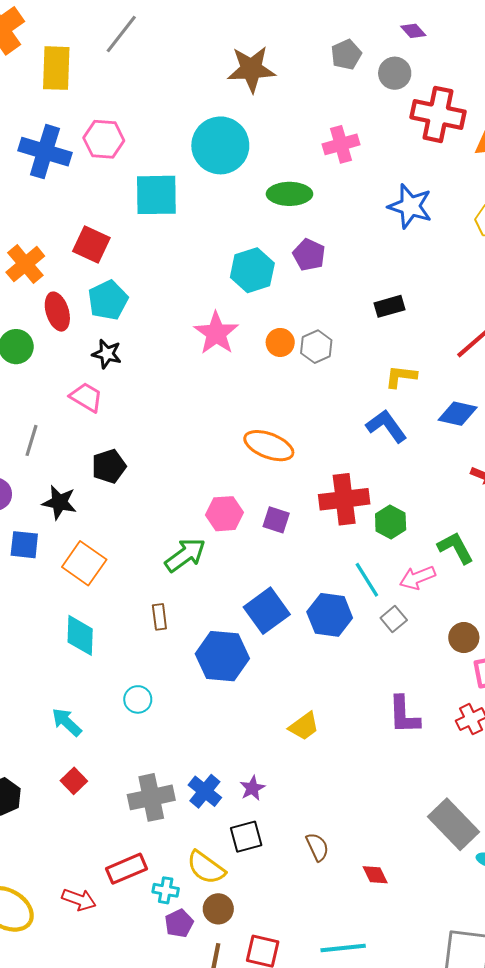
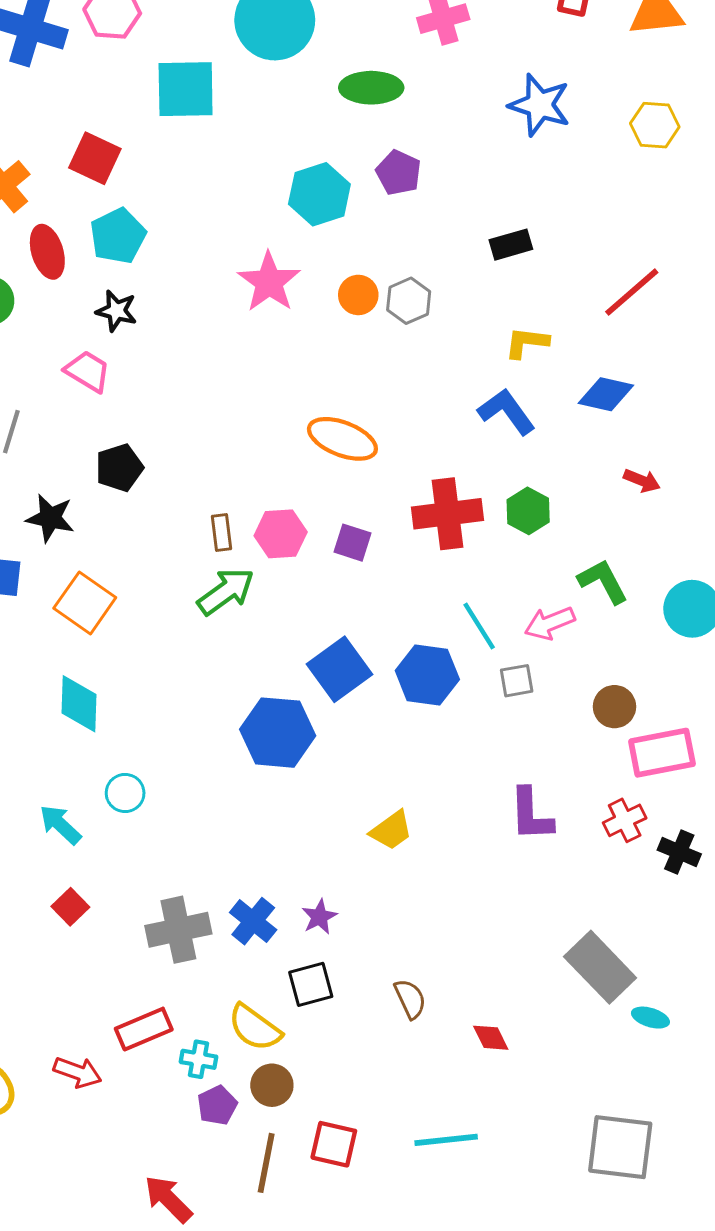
green hexagon: (391, 522) -> (528, 511), moved
brown rectangle: (159, 617) -> (222, 532), moved
gray square: (394, 619) -> (517, 681), turned 30
cyan circle: (138, 699) -> (125, 793), moved

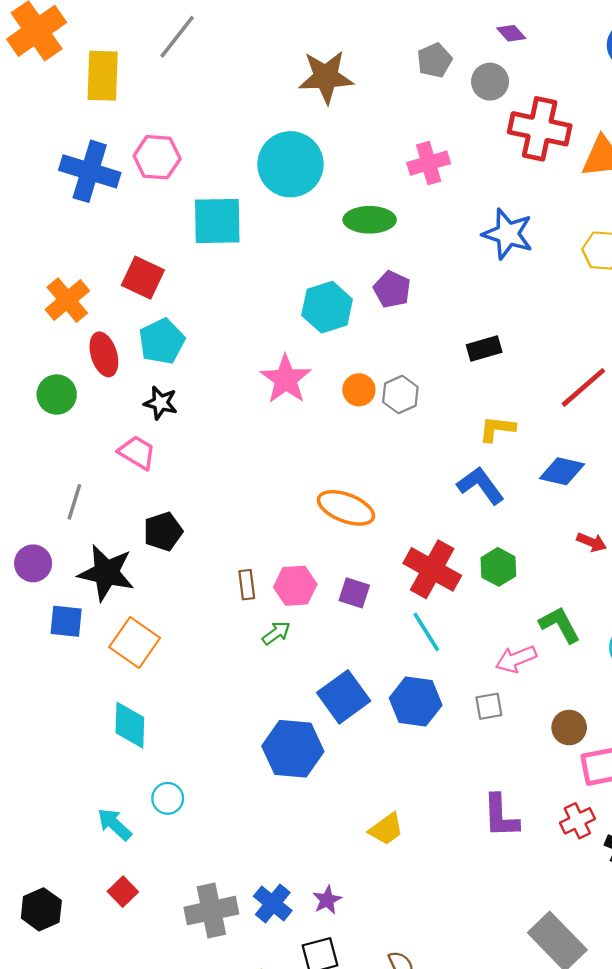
red cross: (448, 514) -> (432, 569), turned 36
black star: (50, 518) -> (106, 573), size x1.4
green arrow: (226, 591) -> (276, 633), moved, size x0.6
cyan line: (479, 626) -> (426, 632), moved

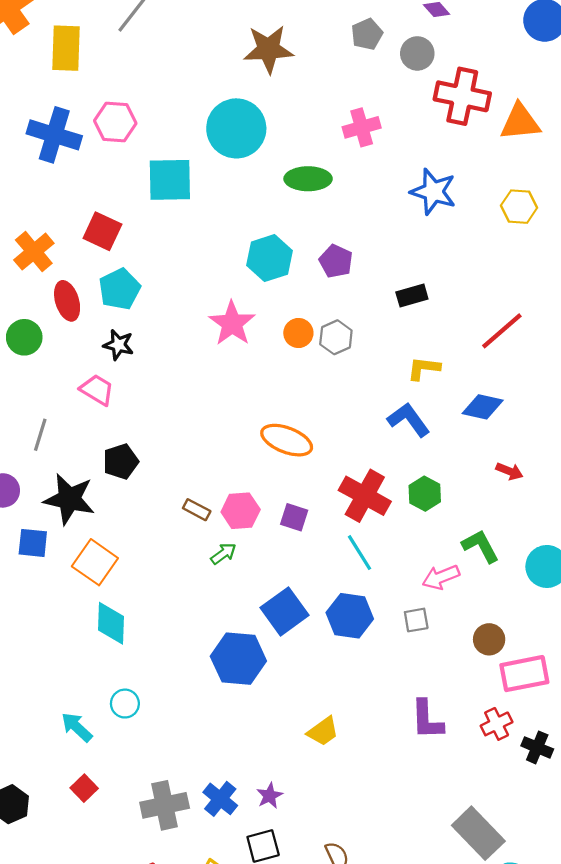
purple pentagon: (392, 289) -> (336, 261), moved
brown rectangle: (247, 585) -> (197, 510), turned -55
cyan diamond: (130, 725) -> (111, 623), moved

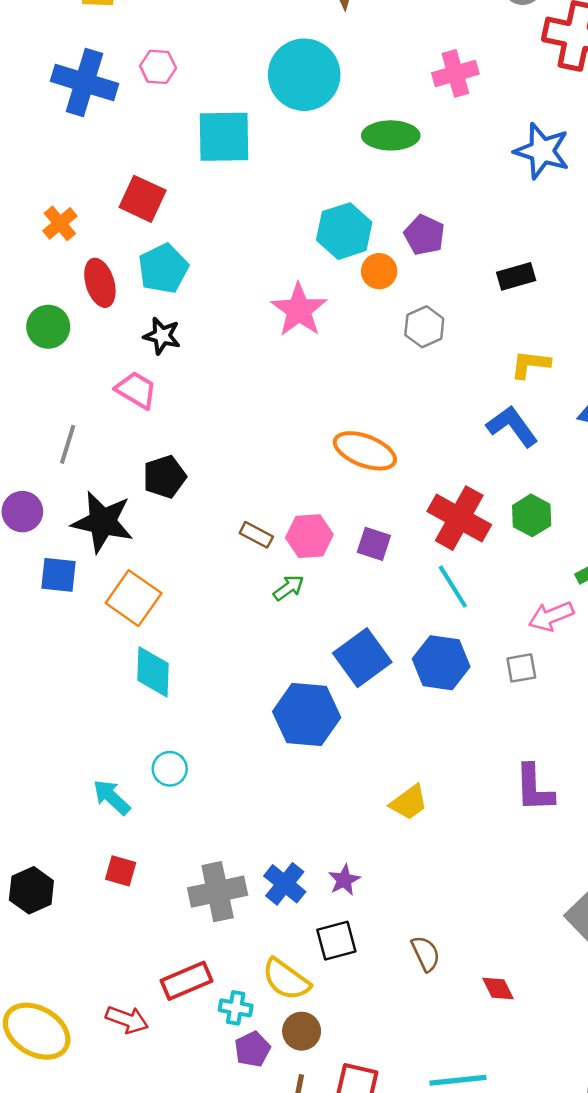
pink hexagon: (115, 122) -> (158, 67), size x0.7
orange cross: (34, 252) -> (60, 223), size x0.7
orange circle: (298, 333) -> (379, 271), moved
red square: (84, 788) -> (121, 871), turned -30

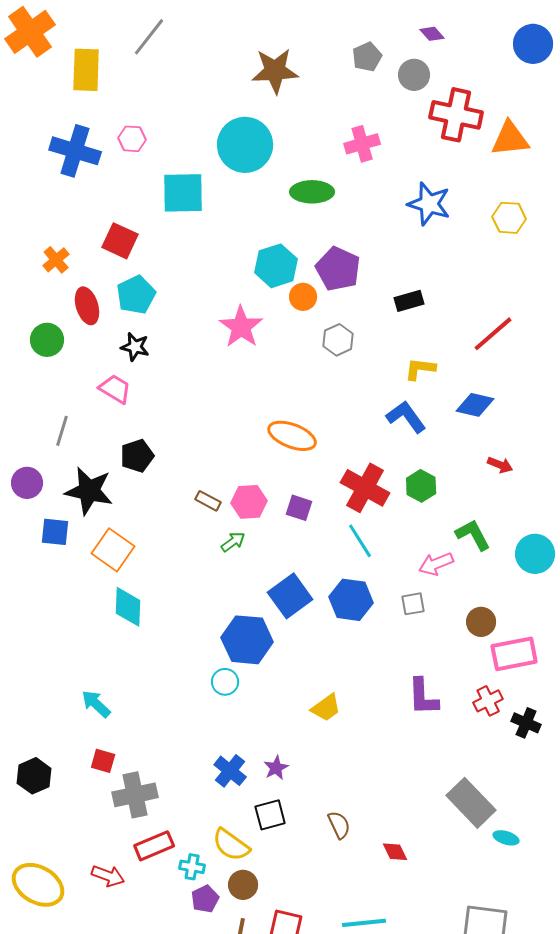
purple pentagon: (424, 235) -> (338, 269), size x1.4
cyan circle: (170, 769) -> (225, 682), moved
gray cross: (218, 892) -> (135, 795), moved

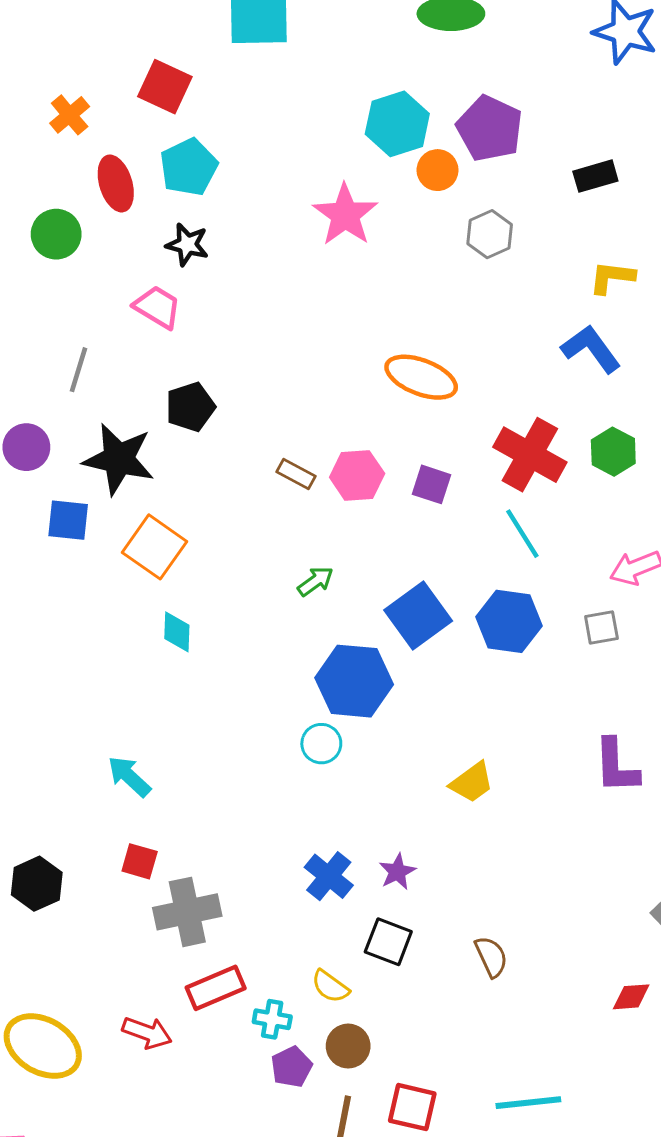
green arrow: (233, 542) -> (315, 581), moved
cyan diamond: (128, 607) -> (177, 632), size x0.7
black square: (270, 815) -> (388, 942), turned 36
yellow semicircle: (231, 845) -> (330, 986), size x0.7
red diamond: (395, 852) -> (631, 997), moved, turned -68

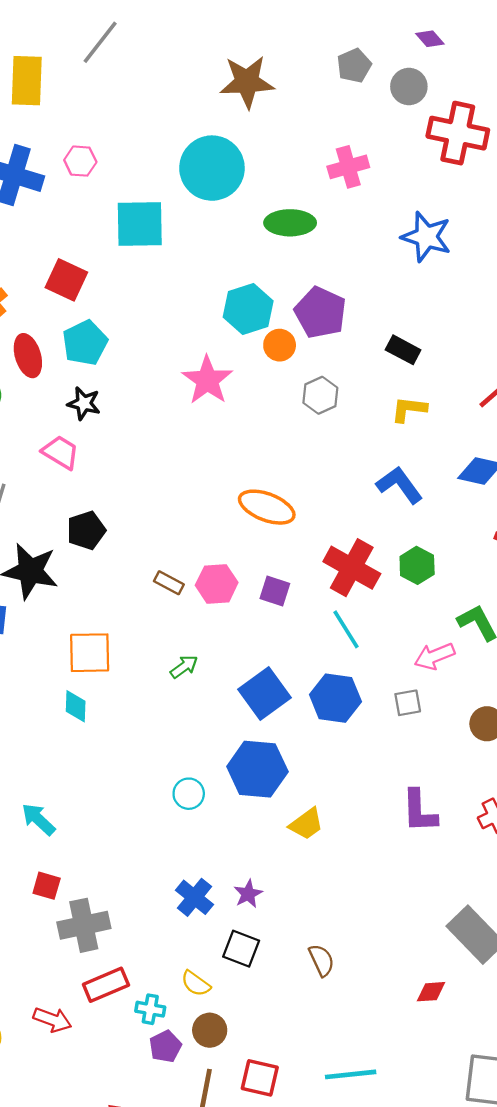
black rectangle: (595, 176) -> (403, 350), turned 44
yellow L-shape: (612, 277) -> (409, 409), moved
orange square: (154, 547) -> (90, 653), moved, turned -36
blue hexagon: (354, 681) -> (257, 769), moved

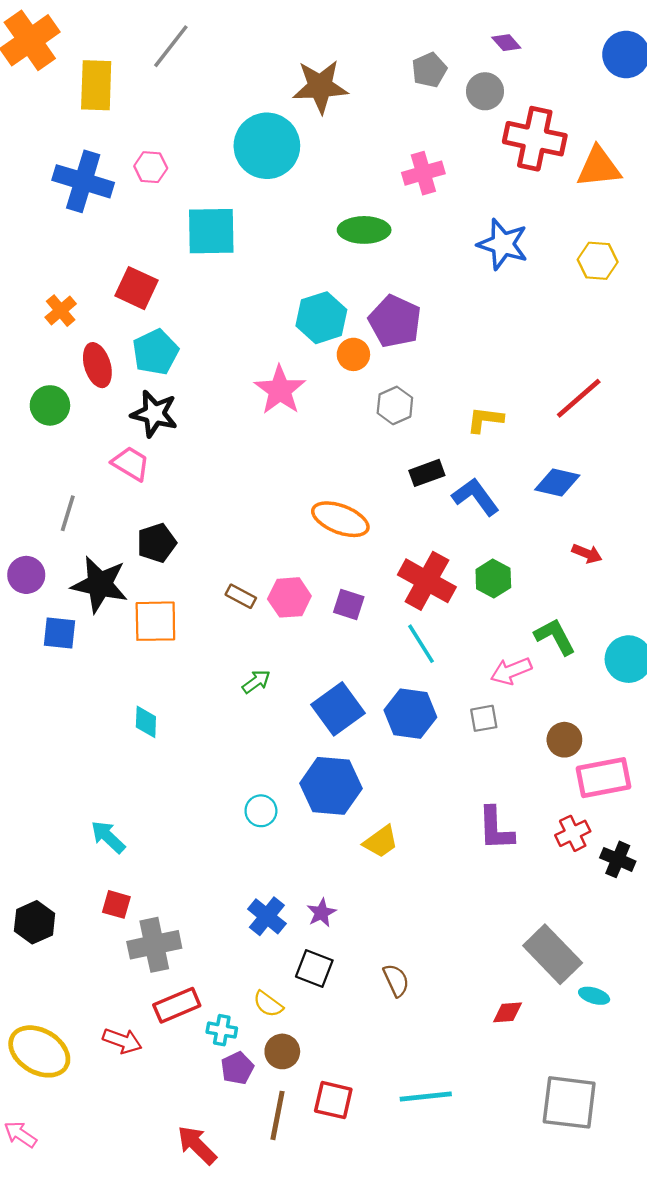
cyan circle: (212, 168) -> (267, 146), moved
black rectangle: (403, 350) -> (427, 473), moved, turned -48
black star: (84, 403) -> (154, 414), size x1.4
orange square: (90, 653) -> (155, 621), moved

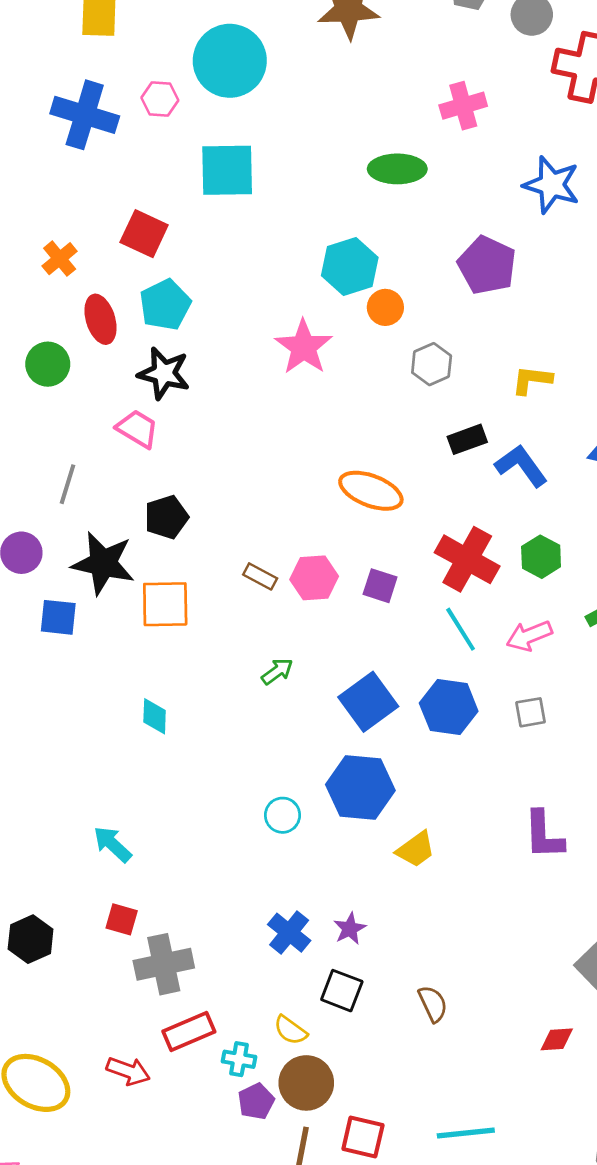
cyan circle: (267, 146) -> (230, 61), moved
purple pentagon: (395, 321) -> (487, 265), moved
pink arrow: (511, 671) -> (529, 636), moved
brown circle: (282, 1051) -> (306, 1083), size x1.4

